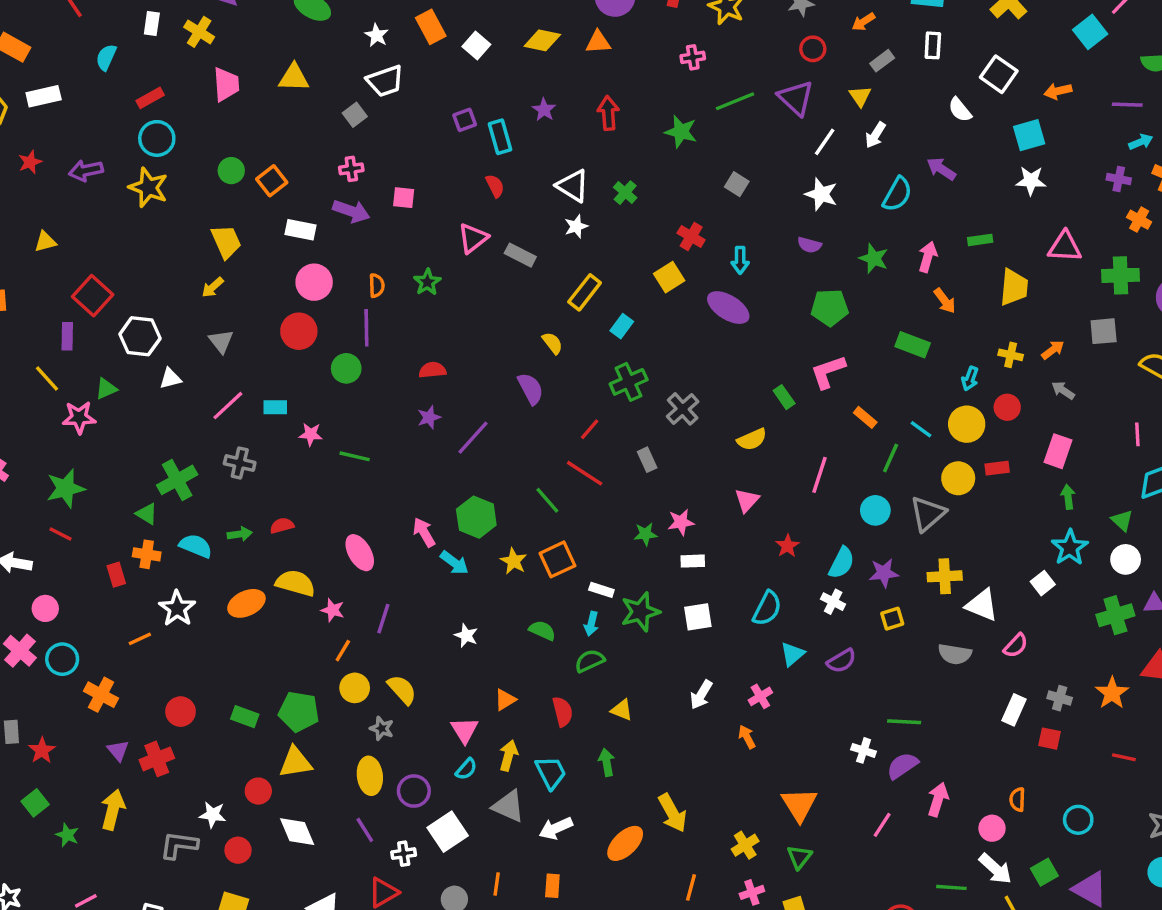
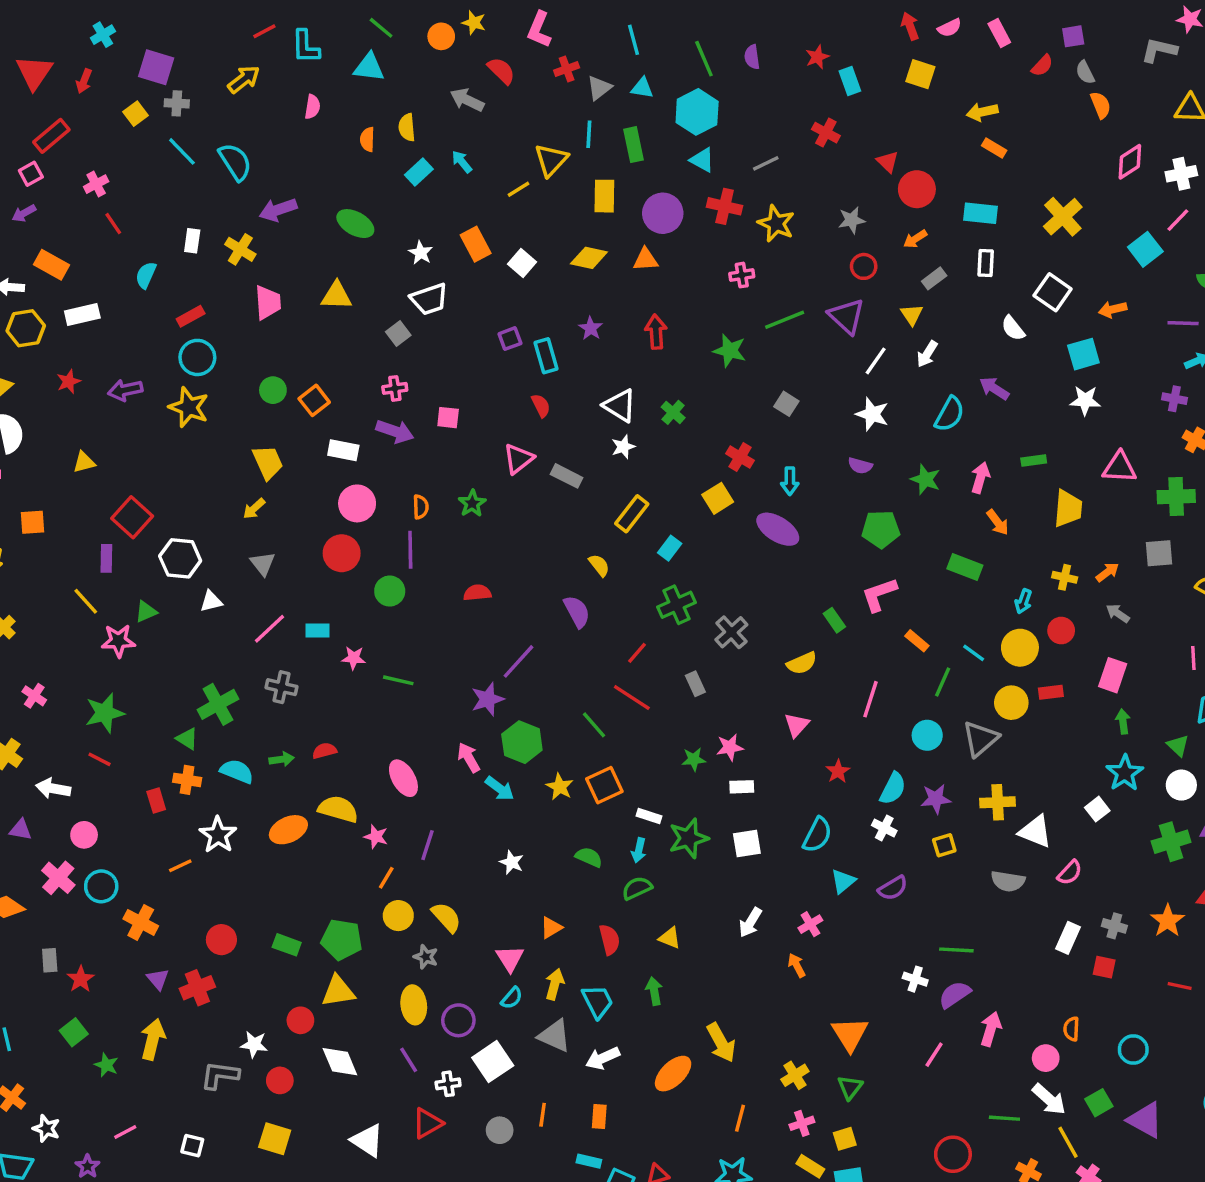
purple star: (429, 417) -> (488, 699), moved, size x1.4

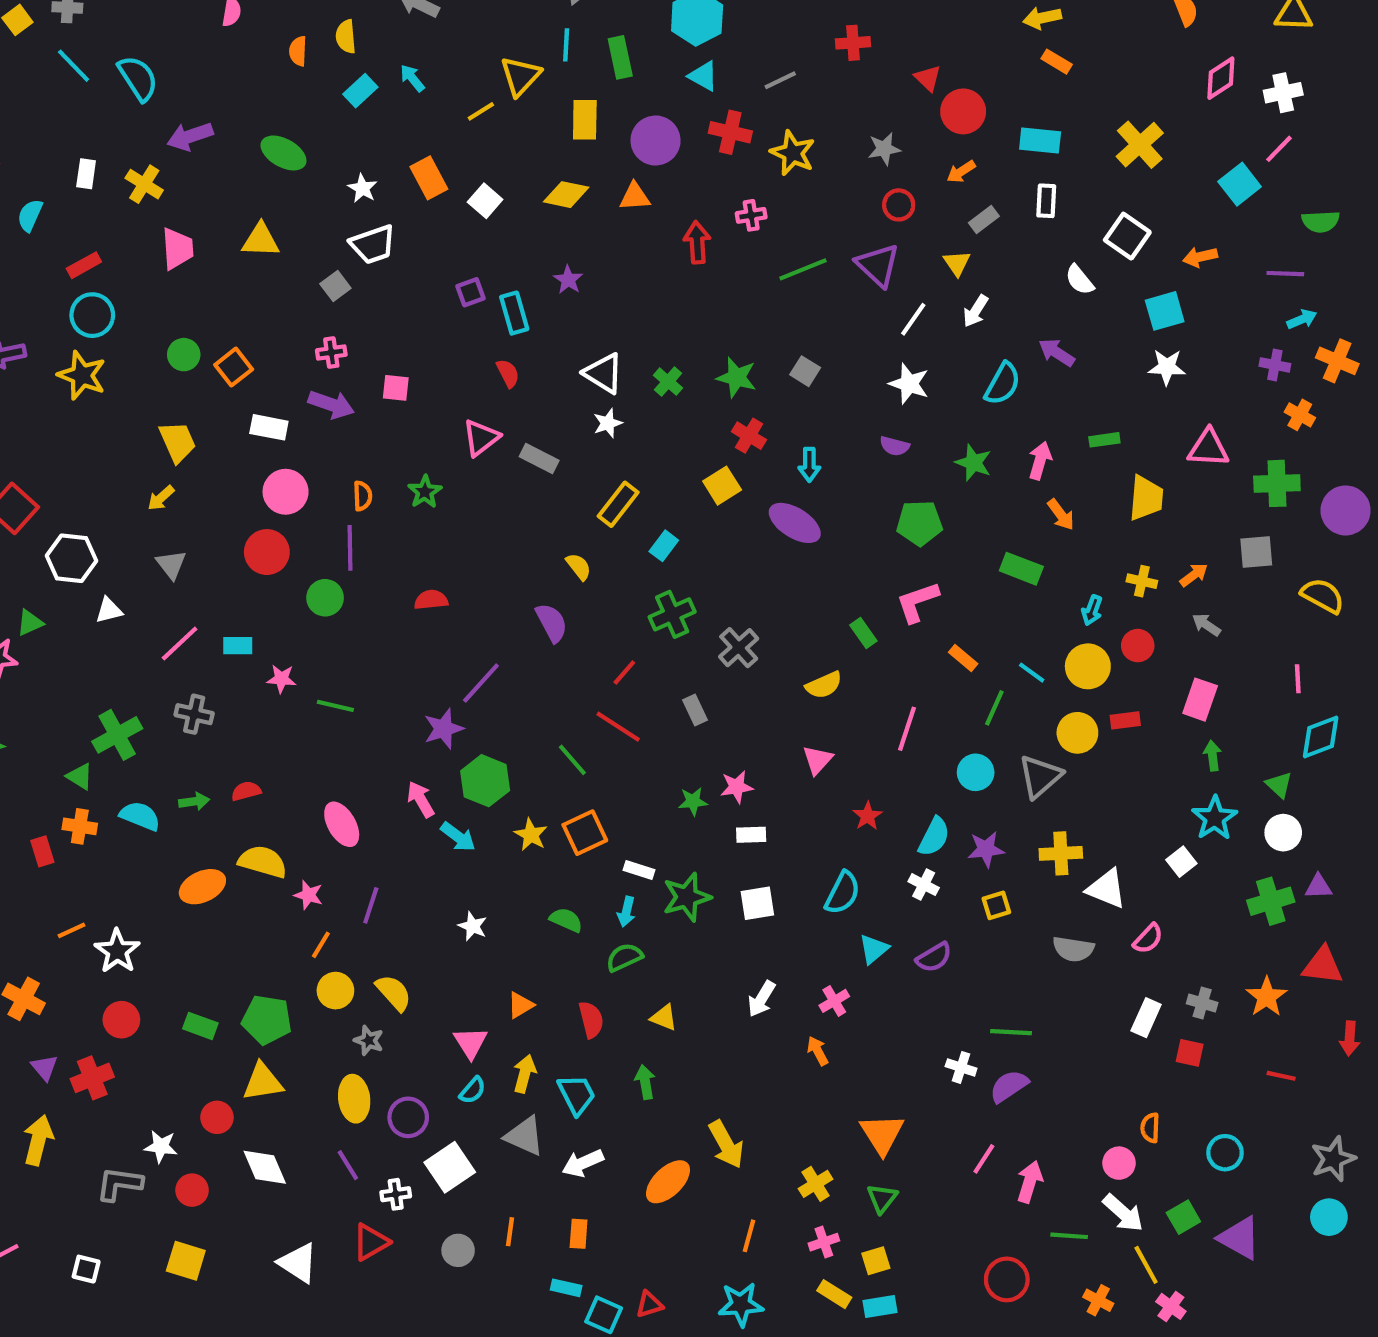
red cross: (826, 133) -> (853, 43), turned -32
red arrow: (656, 332) -> (697, 242), moved
green star: (730, 351) -> (737, 377), moved
white star: (218, 835) -> (117, 951), moved
pink arrow: (991, 1029) -> (1030, 1182), moved

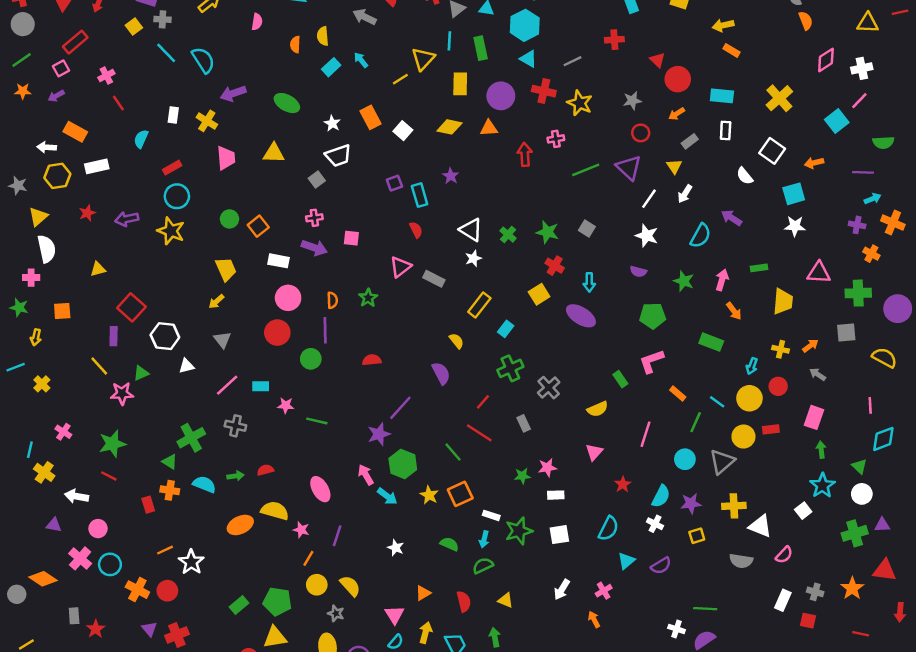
red circle: (121, 1020) -> (167, 591), moved
green rectangle: (200, 1026) -> (239, 605), turned -60

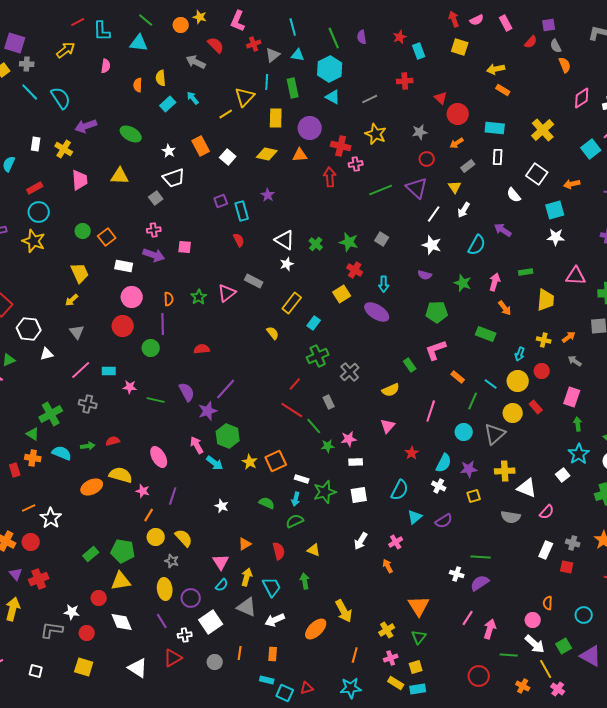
red cross: (544, 91) -> (341, 146), moved
pink triangle: (400, 267) -> (227, 293), moved
purple semicircle: (441, 373) -> (187, 392), moved
red rectangle: (771, 429) -> (536, 407), turned 56
green line: (453, 452) -> (314, 426), moved

